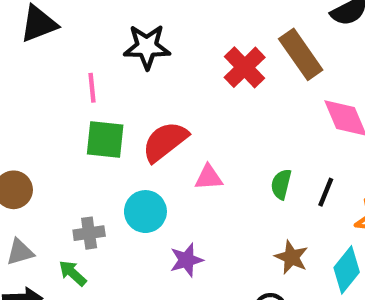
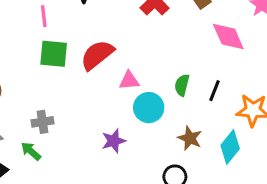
cyan circle: (145, 212) -> (149, 108), moved

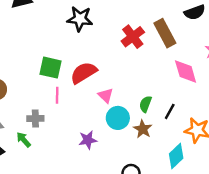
pink line: (44, 16) -> (57, 95), moved
pink triangle: (129, 81) -> (106, 95), turned 42
brown star: (190, 138) -> (143, 129), moved

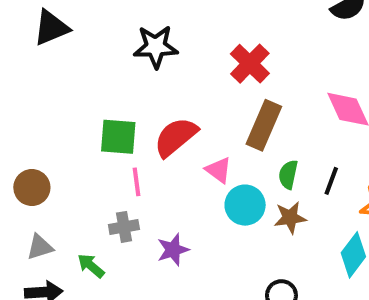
brown rectangle: (165, 33) -> (264, 125), moved, turned 60
gray cross: (35, 119) -> (124, 227), moved
brown star: (143, 129) -> (290, 218), turned -30
purple star: (88, 140) -> (173, 250), moved

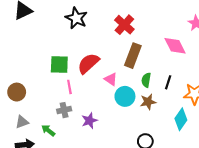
black star: (156, 47) -> (76, 18), turned 30

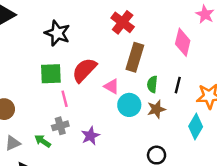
black star: (76, 18) -> (57, 33), moved
pink diamond: (175, 46) -> (183, 42), turned 45
green arrow: (48, 130) -> (43, 141), moved

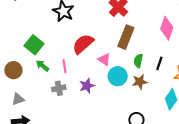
green square: (51, 74) -> (34, 45), moved, turned 36
purple star: (90, 136) -> (87, 86), moved
green arrow: (43, 141) -> (42, 66), moved

